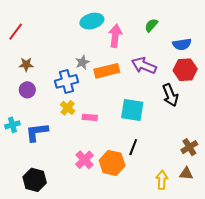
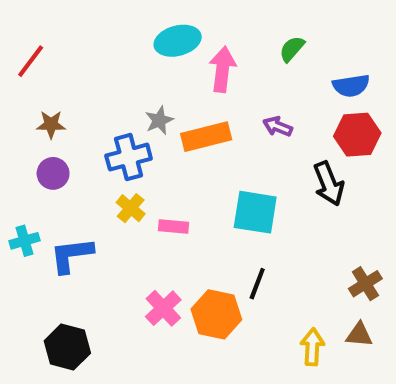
purple arrow: (144, 65) -> (278, 126), size x0.6

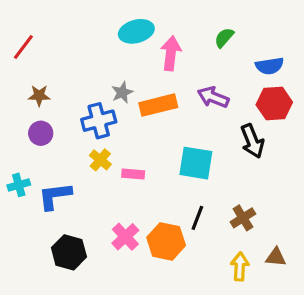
purple arrow: (278, 126) -> (213, 97), size x1.4
brown cross: (365, 284) -> (243, 218), moved
black hexagon: (67, 347) -> (69, 252), moved

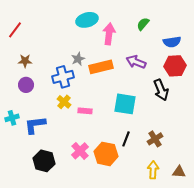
brown triangle: (276, 257) -> (179, 172), moved

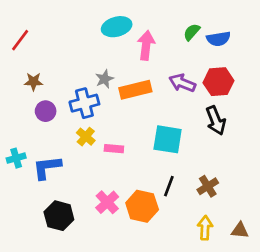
blue semicircle: (172, 42) -> (218, 39), moved
red hexagon: (175, 66) -> (218, 82), moved
purple circle: (26, 85) -> (46, 111), moved

